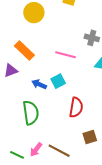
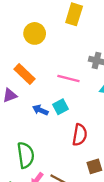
green semicircle: (31, 113) -> (26, 155), moved

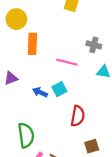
yellow circle: (35, 33) -> (16, 19), moved
orange rectangle: (24, 74) -> (32, 44), moved, turned 48

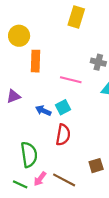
red semicircle: (78, 116) -> (63, 135), moved

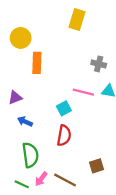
pink line: (71, 80) -> (83, 92), moved
blue arrow: (43, 111) -> (25, 121), moved

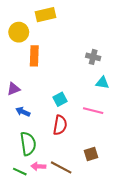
yellow rectangle: (77, 20) -> (46, 15), moved, turned 60
pink line: (83, 92) -> (93, 111), moved
pink arrow: (41, 179) -> (38, 166), turned 56

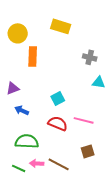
yellow rectangle: (46, 15) -> (61, 26), moved, turned 30
pink line: (93, 111) -> (84, 120), moved
red semicircle: (60, 125) -> (58, 123), turned -78
green semicircle: (28, 144) -> (27, 141), turned -80

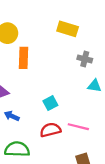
yellow rectangle: (61, 26) -> (68, 29), moved
red semicircle: (58, 123) -> (50, 130), turned -36

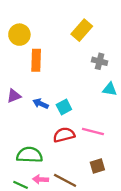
yellow rectangle: (68, 29) -> (82, 30), turned -66
blue arrow: (12, 116) -> (41, 104), moved

